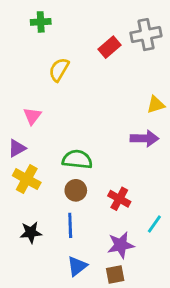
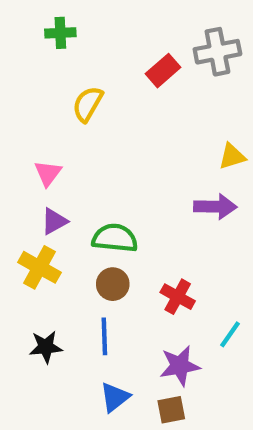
purple triangle: (17, 148) -> (54, 221), moved

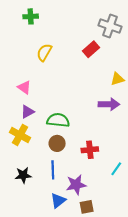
gray cross: (217, 52) -> (110, 26), turned 30
red rectangle: (163, 71) -> (91, 49), moved
pink triangle: (48, 173) -> (24, 87), turned -32
red cross: (178, 297) -> (90, 150), turned -35
purple star: (180, 366) -> (76, 185), moved

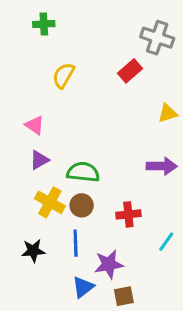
purple arrow: (109, 104) -> (162, 166), moved
yellow cross: (20, 135) -> (50, 202), moved

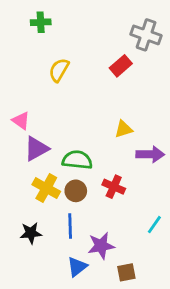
yellow triangle: (168, 113) -> (124, 129), moved
pink triangle: (35, 125) -> (21, 121), moved
purple triangle: (39, 160) -> (36, 149), size x1.4
red cross: (128, 214) -> (114, 187), moved, turned 30
brown square: (124, 296) -> (126, 272), moved

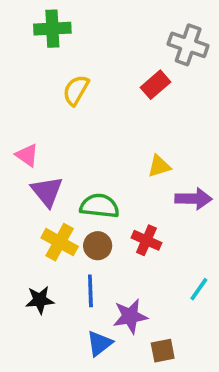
green cross: (41, 22) -> (52, 29), size x1.4
purple triangle: (36, 149) -> (47, 191), turned -40

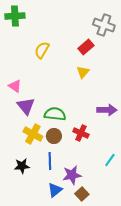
green cross: (52, 29) -> (15, 16), moved
yellow triangle: (159, 166) -> (83, 72), moved, turned -32
brown square: (163, 351) -> (82, 194), moved, turned -32

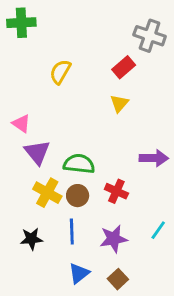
purple star: (72, 175) -> (114, 239), moved

